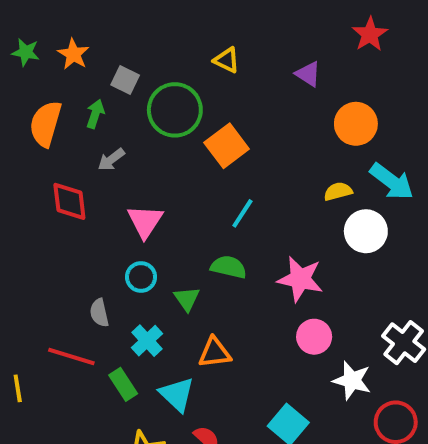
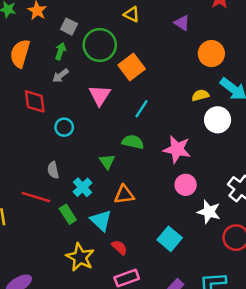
green arrow: (95, 114) -> (60, 51), moved
pink triangle: (145, 221) -> (100, 95), moved
cyan circle: (141, 277) -> (64, 127), moved

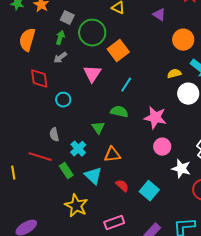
red semicircle: (119, 247) -> (122, 186), moved

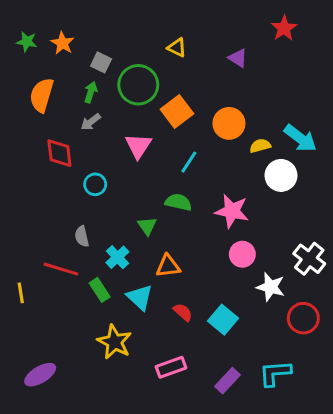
orange circle: (183, 40) -> (229, 123), moved

